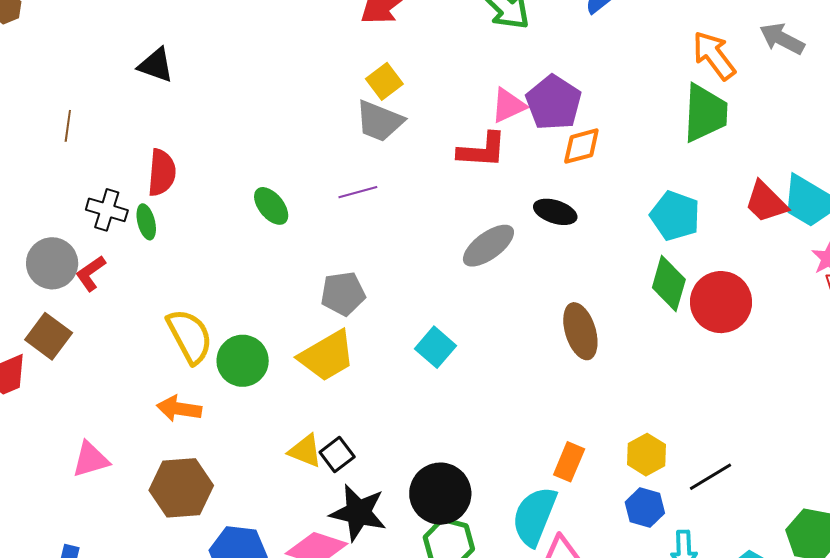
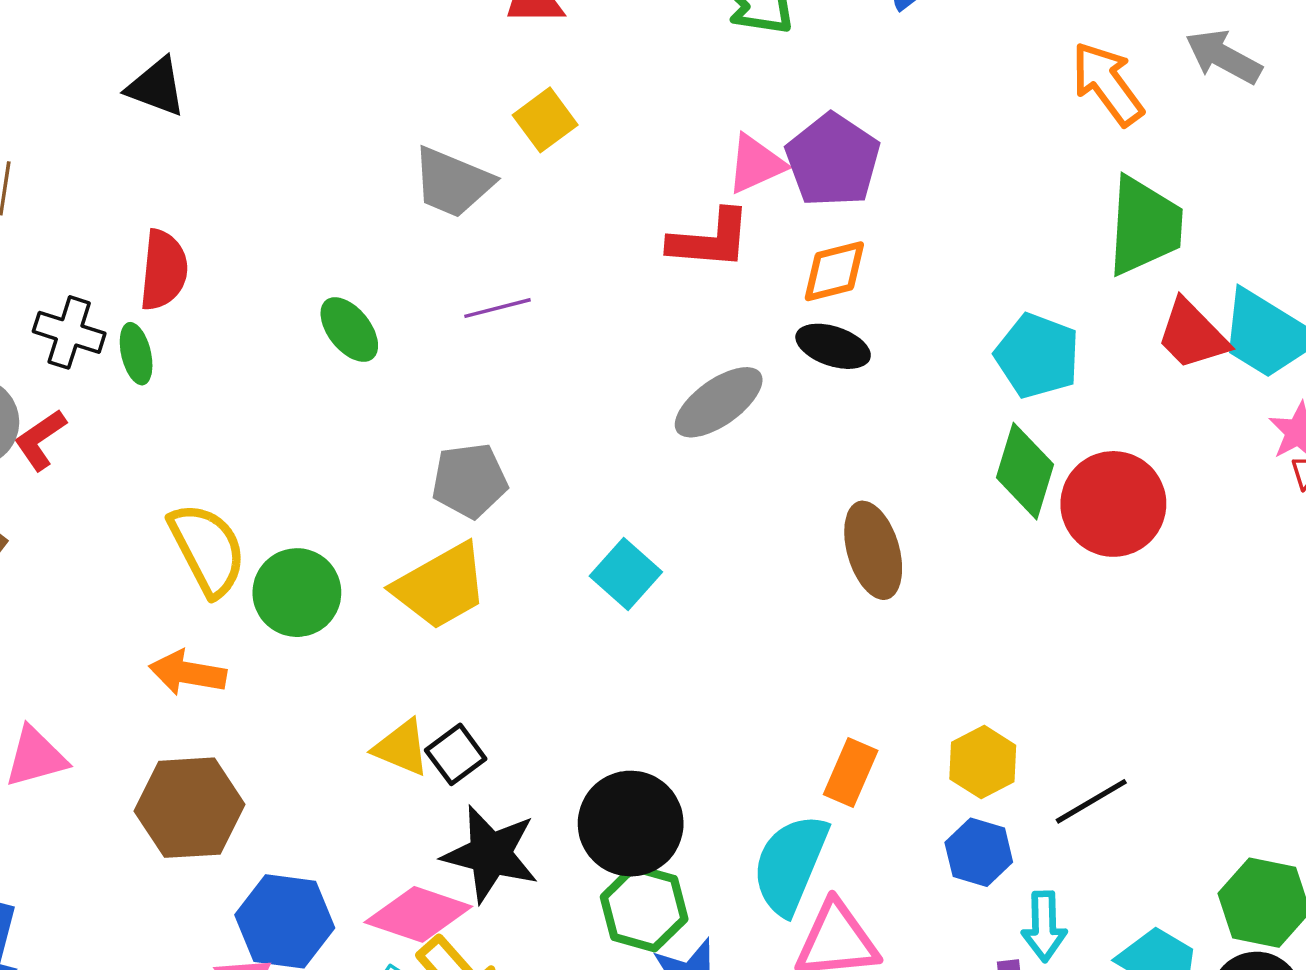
green trapezoid: (705, 113) -> (1145, 226), moved
gray trapezoid: (379, 121) -> (452, 182), moved
orange diamond: (581, 146) -> (834, 271), moved

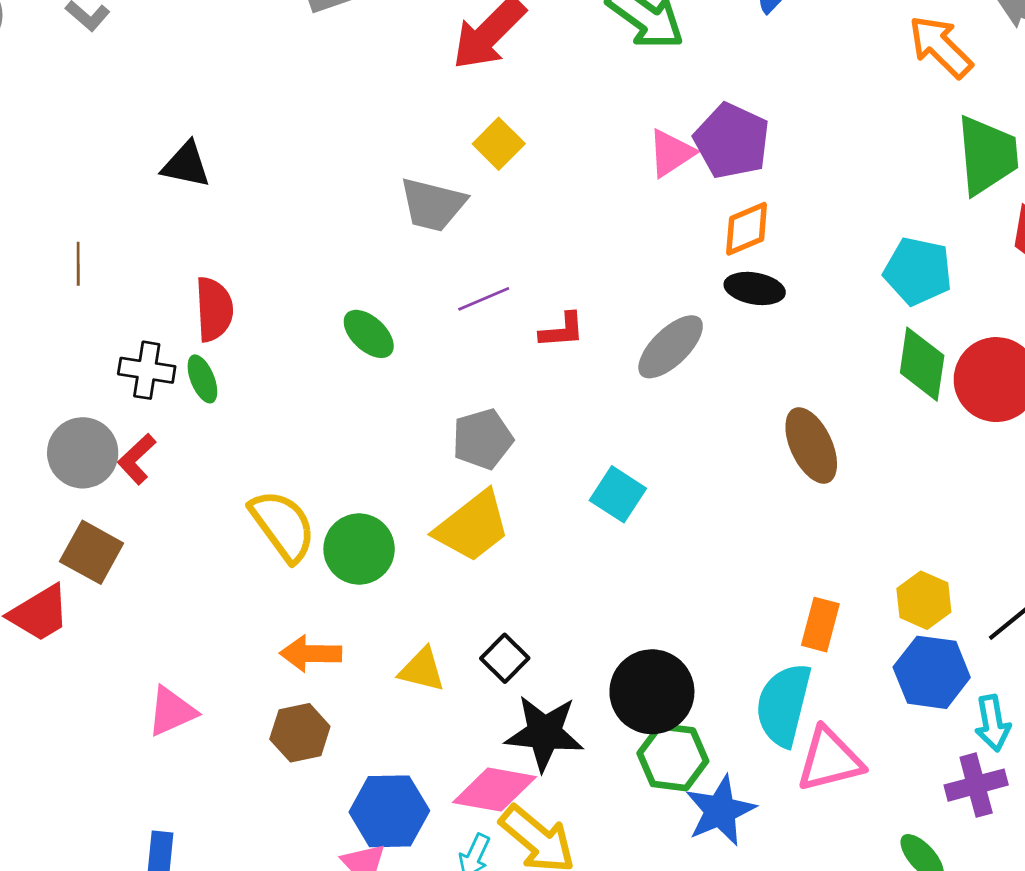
red L-shape: (710, 240) -> (562, 330), moved, size x0.7
orange arrow: (188, 673) -> (311, 654), moved
yellow triangle: (402, 748) -> (422, 670), moved
brown hexagon: (189, 808) -> (300, 733), size x0.7
blue hexagon: (979, 852) -> (932, 672), size x1.4

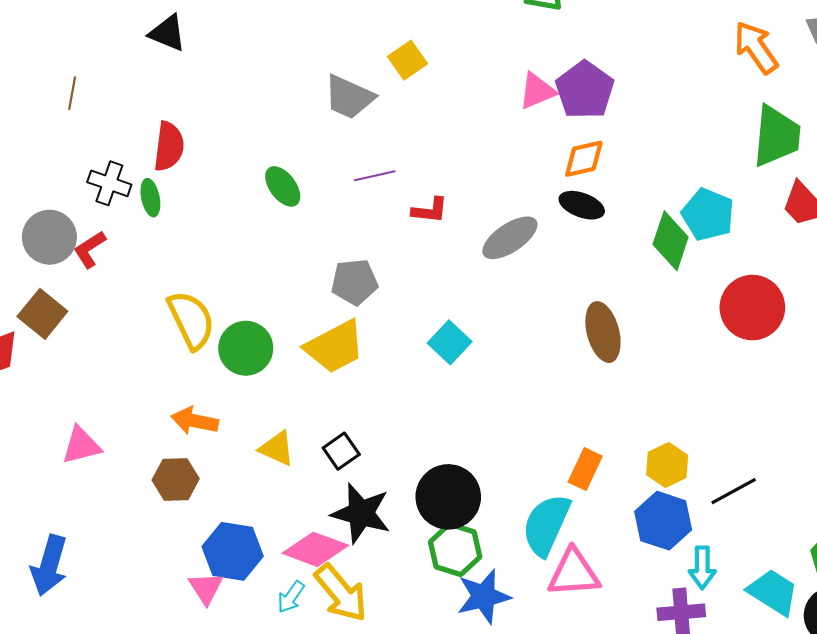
green diamond: (922, 364) -> (671, 241), moved

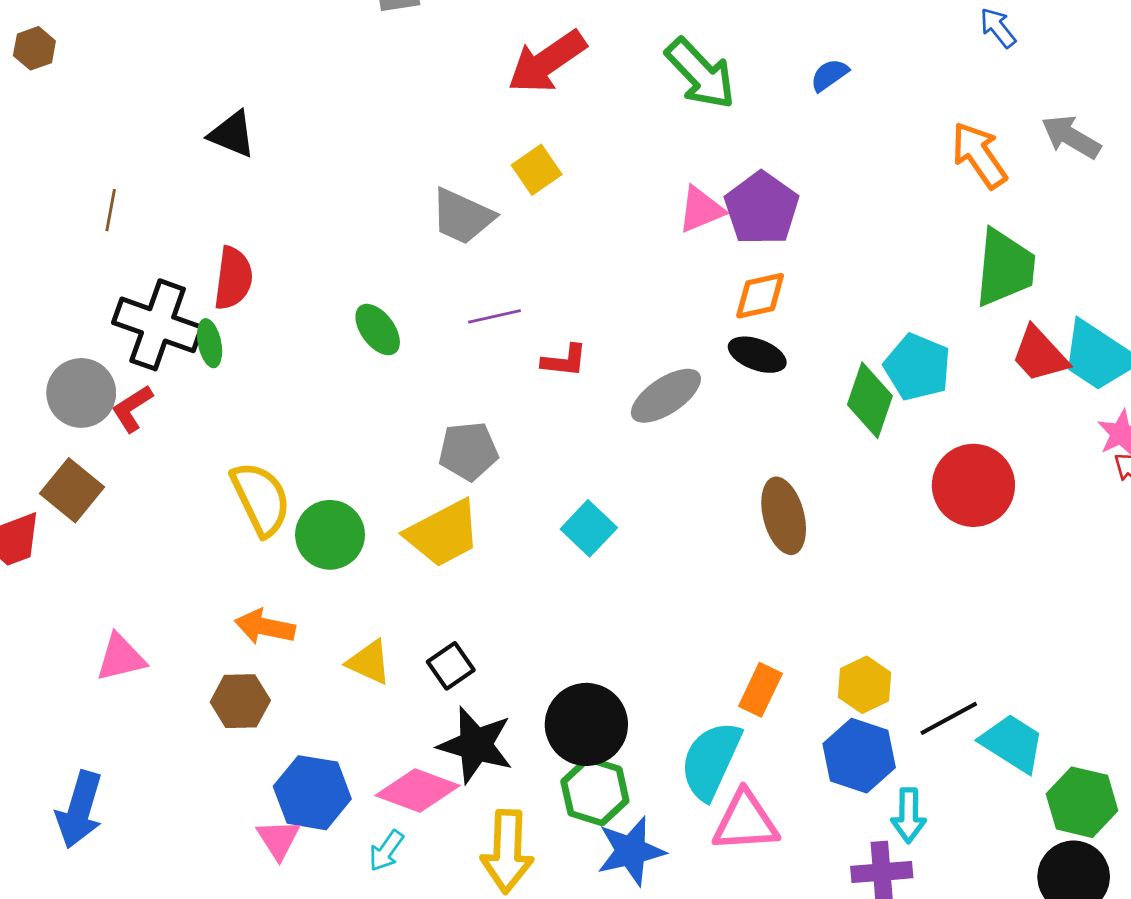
black cross: (109, 183) -> (158, 325), size x1.6
cyan trapezoid: (773, 592) -> (1012, 743), moved
yellow arrow: (341, 593) -> (507, 851), moved, turned 42

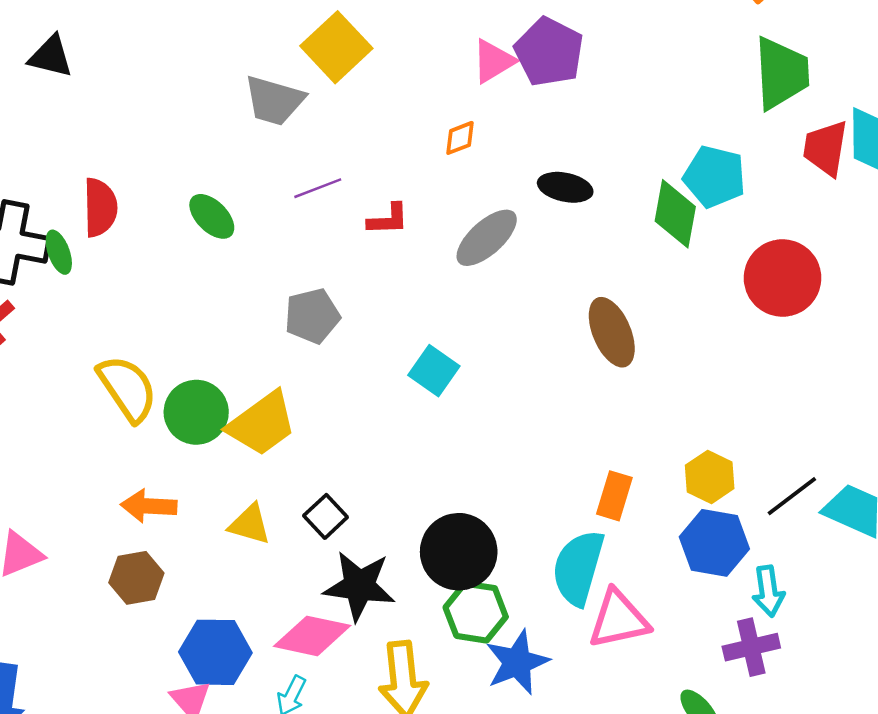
yellow square: (537, 170) -> (336, 47), size x1.5
red semicircle: (233, 278) -> (100, 207), moved
orange diamond: (760, 296) -> (460, 138), moved, size x0.7
red trapezoid: (1040, 354) -> (825, 148), turned 60
yellow trapezoid: (443, 533) -> (262, 424), moved

